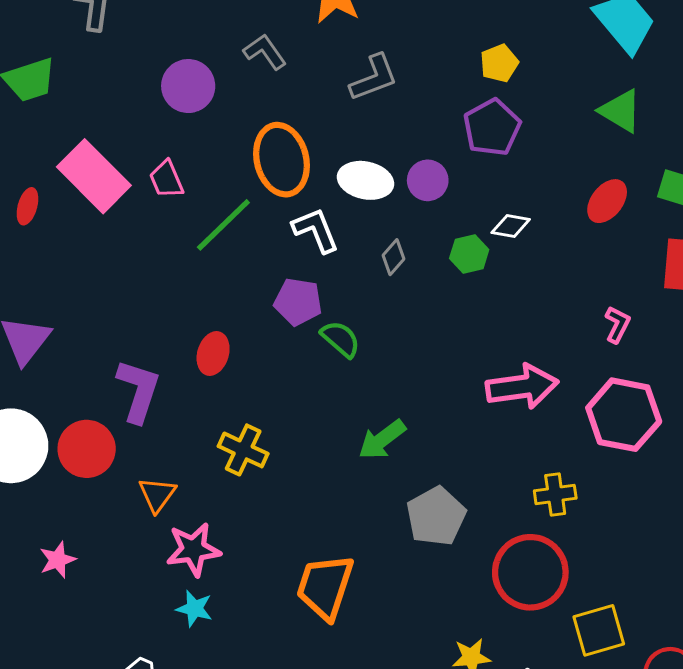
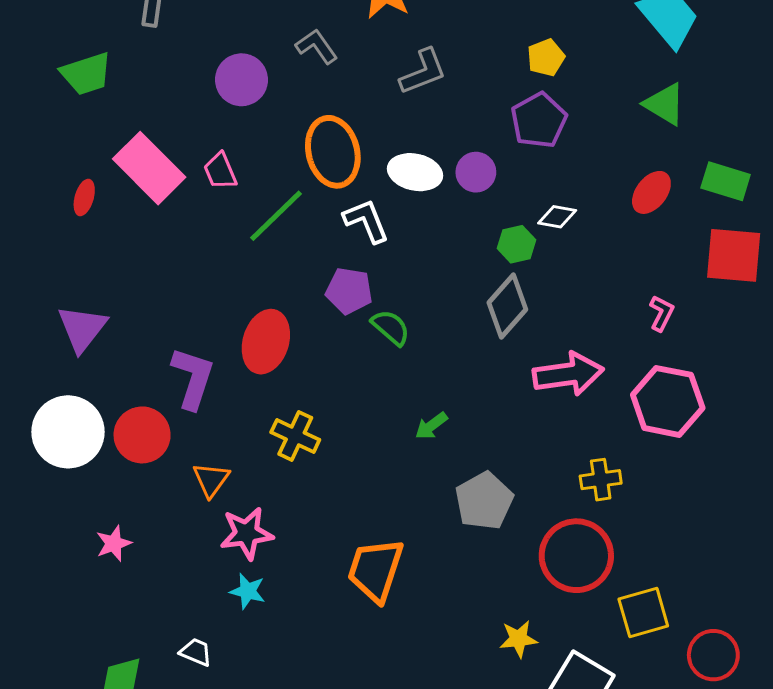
gray diamond: (393, 257) -> (507, 306), moved, size x1.8
red ellipse: (213, 354) -> (266, 342), size x1.5
green arrow: (382, 440) -> (431, 426), size x0.7

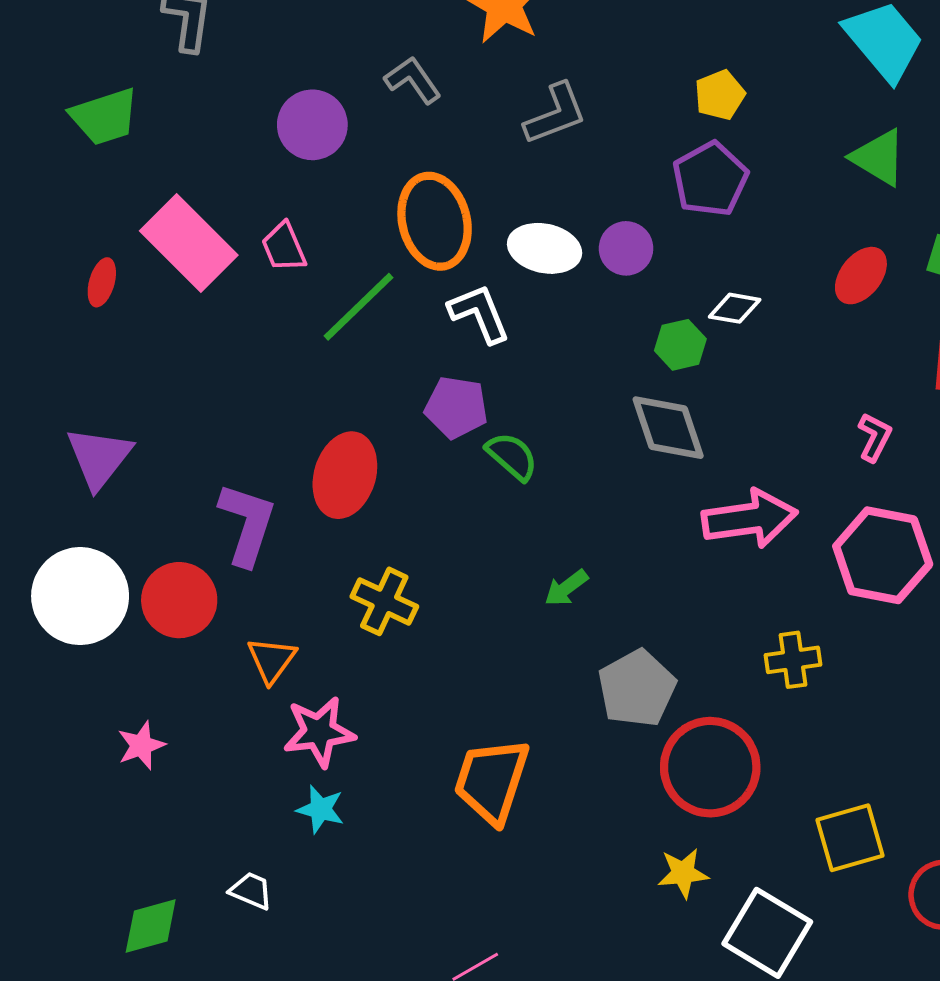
gray diamond: (507, 306) -> (668, 428), turned -60
red circle: (576, 556) -> (710, 767), moved

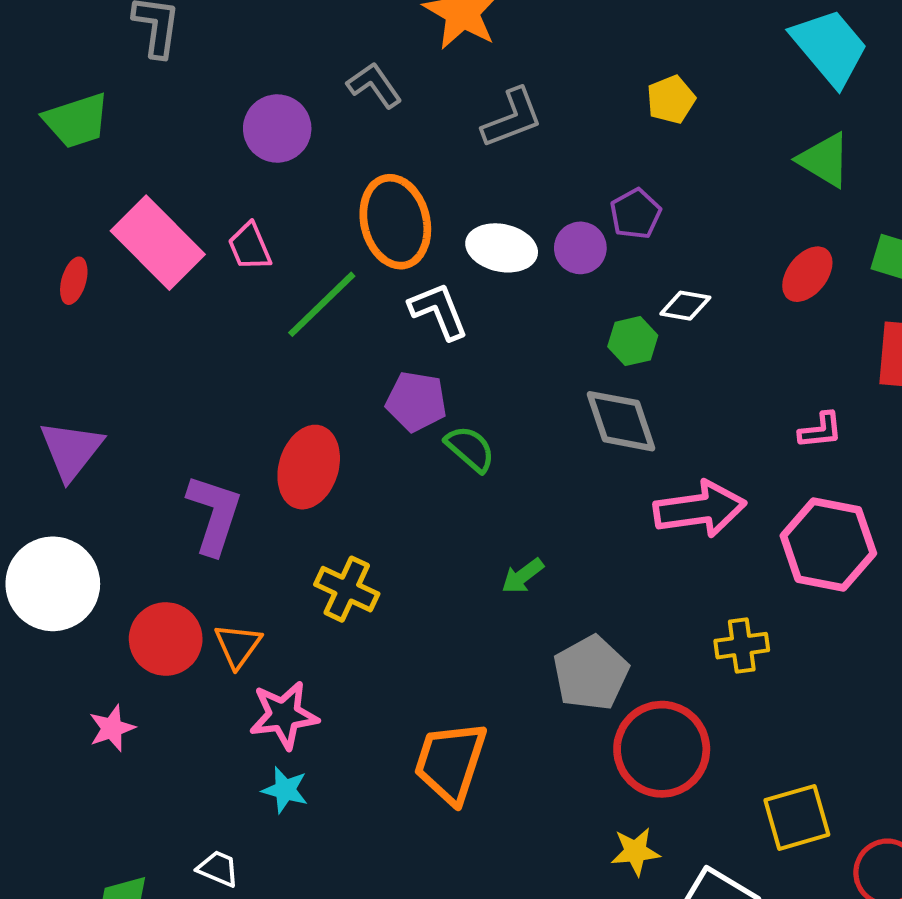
purple pentagon: (710, 179) -> (635, 214), moved, size x0.7
pink L-shape: (875, 437) -> (820, 430), turned 57
red circle: (179, 600) -> (166, 639), moved

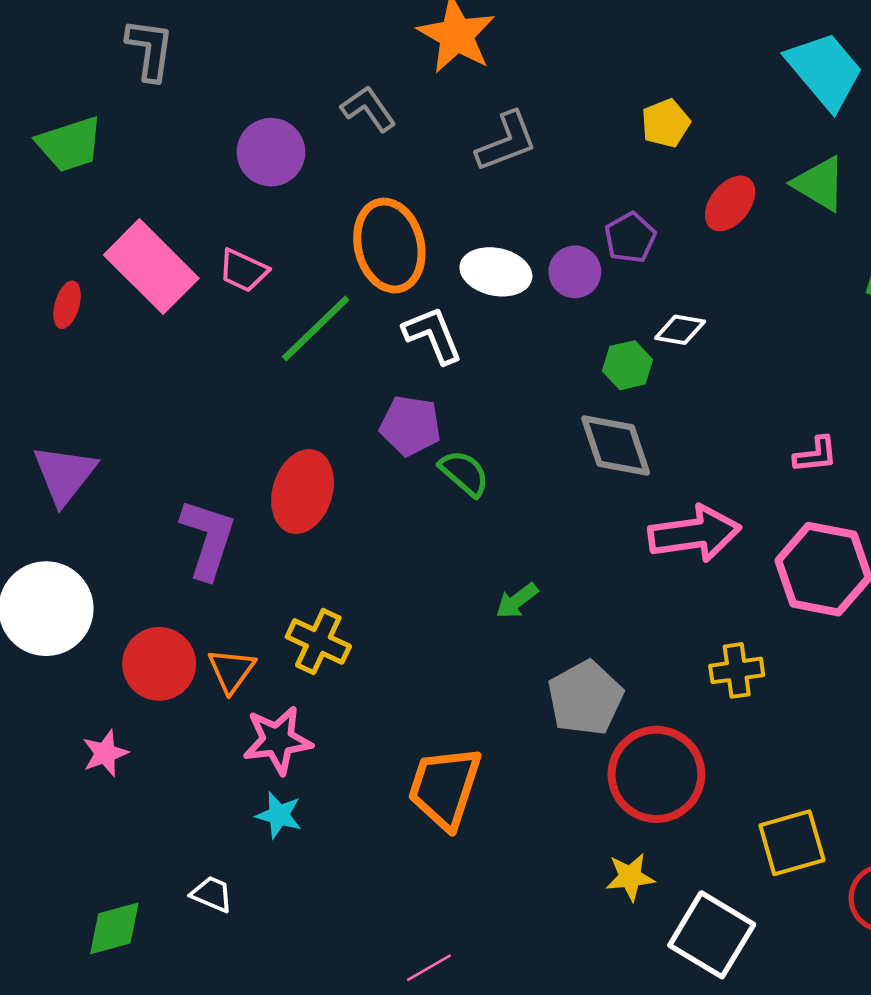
pink trapezoid: (250, 247) -> (243, 271), turned -42
red ellipse: (807, 274) -> (730, 203), moved
yellow cross: (347, 589) -> (318, 641), moved

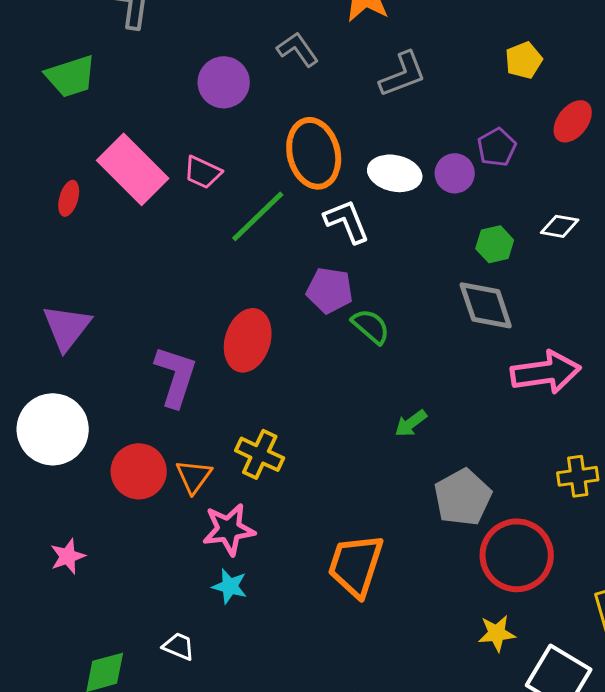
white diamond: (680, 330) -> (560, 226), moved
pink star: (105, 753) -> (68, 556), moved

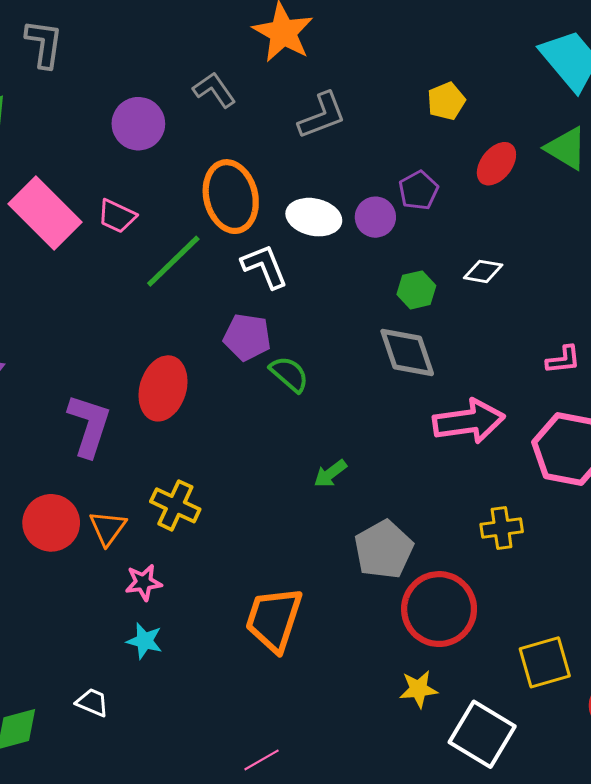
pink star: (229, 529) -> (144, 582), size x0.7

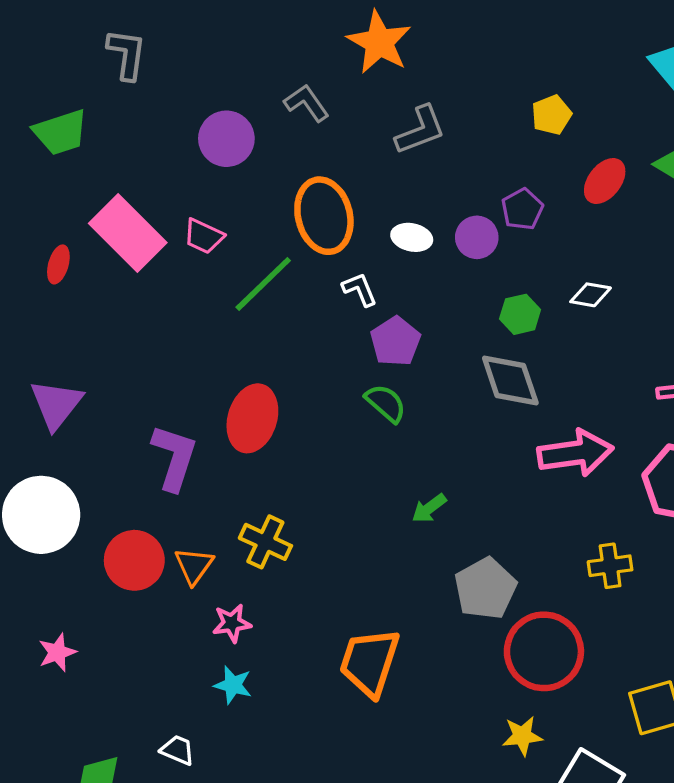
white ellipse: (314, 217) -> (412, 237), size x0.7
white L-shape: (265, 266) -> (360, 289), size x0.7
purple pentagon: (247, 337) -> (395, 341), moved, turned 30

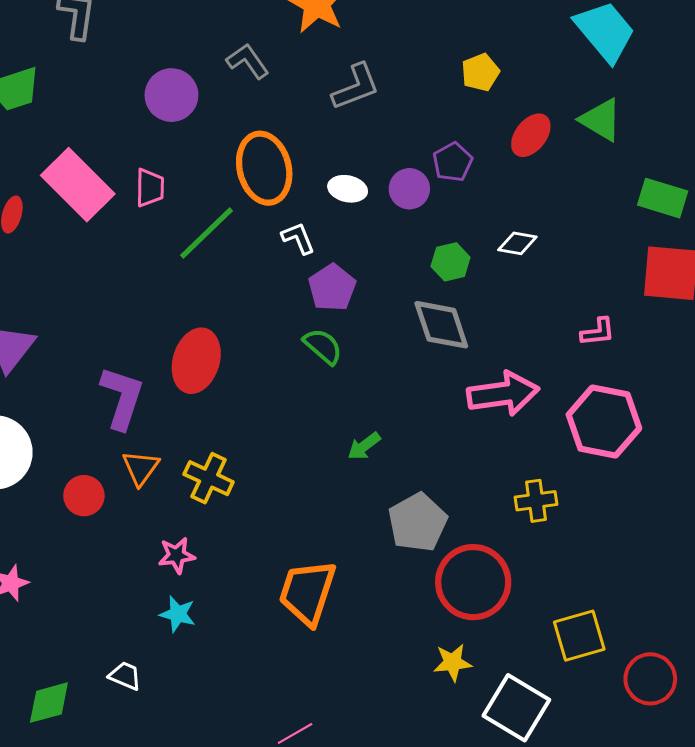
pink trapezoid: (204, 236) -> (150, 188), turned -114
red circle: (134, 560) -> (84, 496), size x0.7
orange triangle: (194, 566) -> (141, 468), moved

